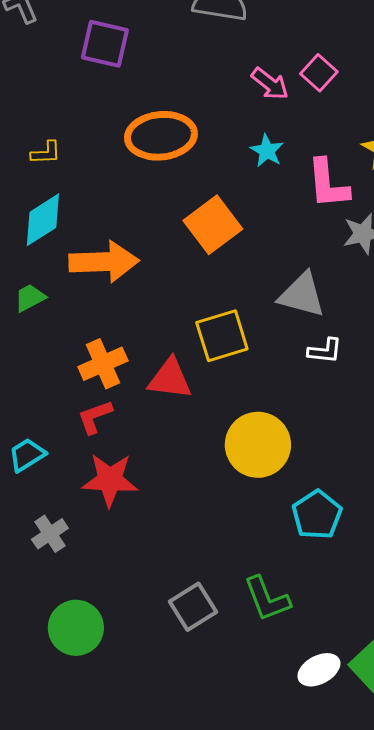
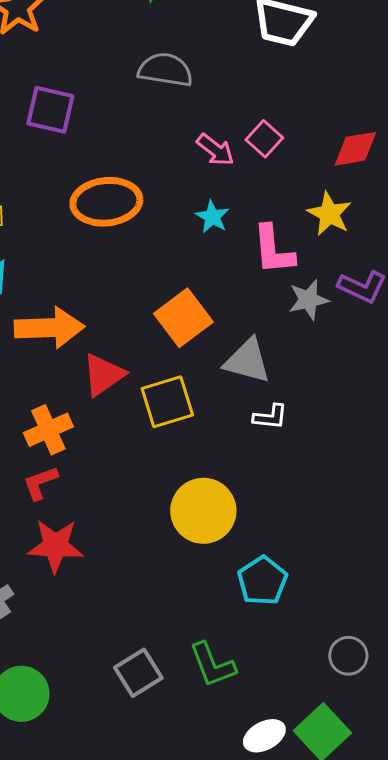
orange square: (213, 225) -> (183, 318), moved
red triangle: (170, 379) -> (103, 375), moved, turned -42

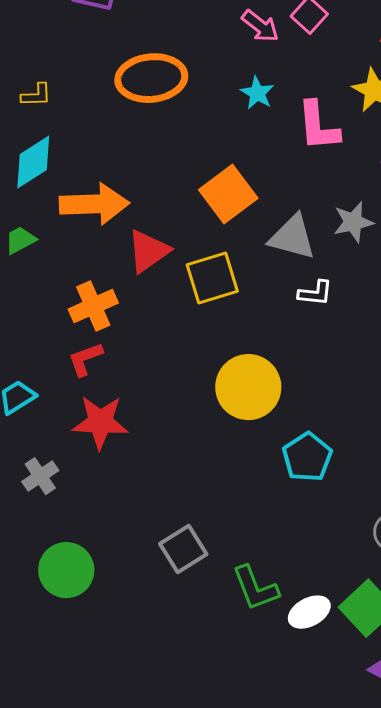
gray star: (308, 300) -> (353, 222), moved
green L-shape: (212, 665) -> (255, 588), moved

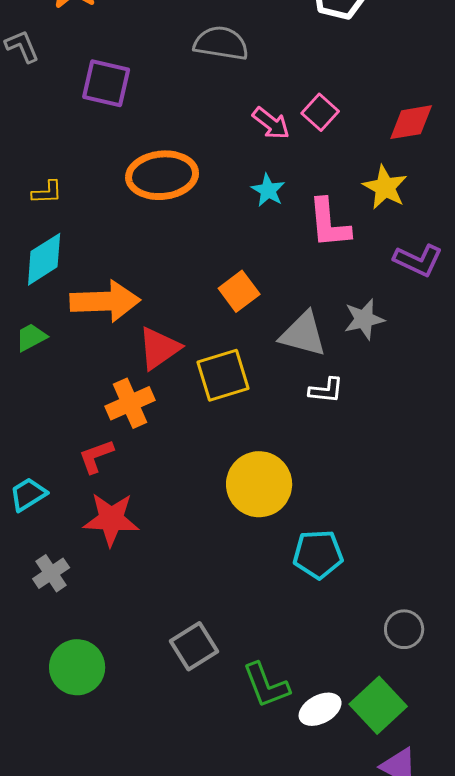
orange square: (228, 194) -> (239, 291), size x0.7
orange cross: (93, 306) -> (130, 403), moved
cyan pentagon: (307, 457) -> (318, 554), turned 30

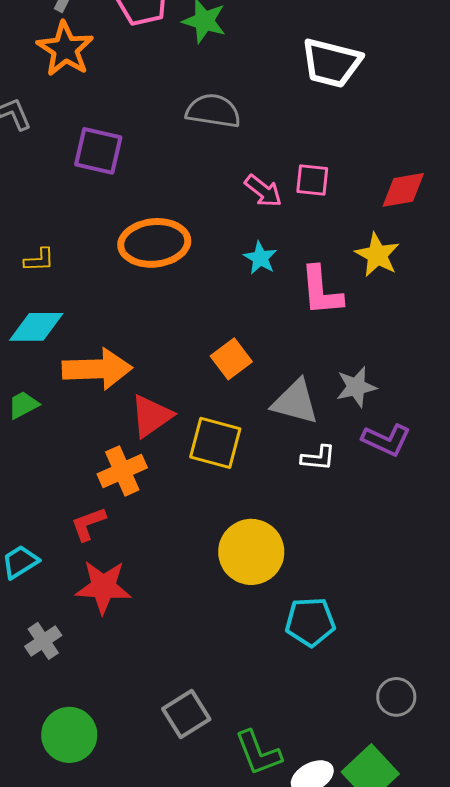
pink square: (320, 112) -> (312, 180), turned -36
cyan diamond: (44, 259) -> (36, 327), turned 32
purple L-shape: (418, 260) -> (386, 440), moved
yellow square: (223, 375) -> (215, 443), turned 32

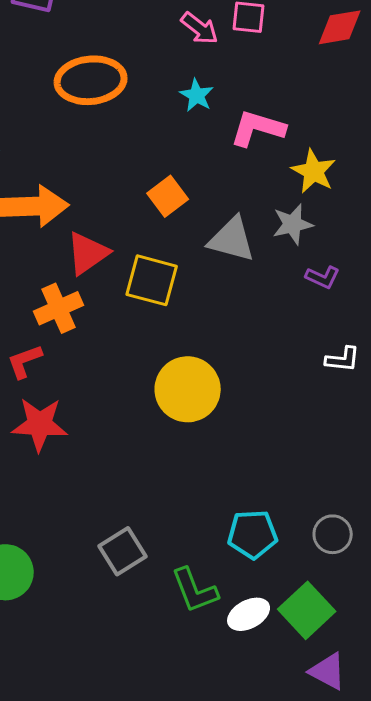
yellow star: (377, 255) -> (314, 171), moved
pink L-shape: (321, 291) -> (258, 128), turned 112
purple L-shape: (386, 440) -> (323, 277), size x0.7
white L-shape: (318, 458) -> (343, 359), moved
cyan pentagon: (310, 622) -> (253, 534), moved

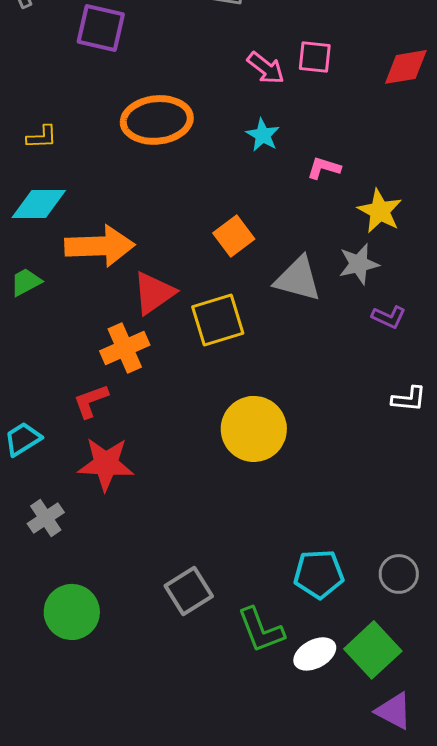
pink L-shape: (258, 128) -> (324, 168), size x0.6
yellow square: (152, 280) -> (218, 320), turned -32

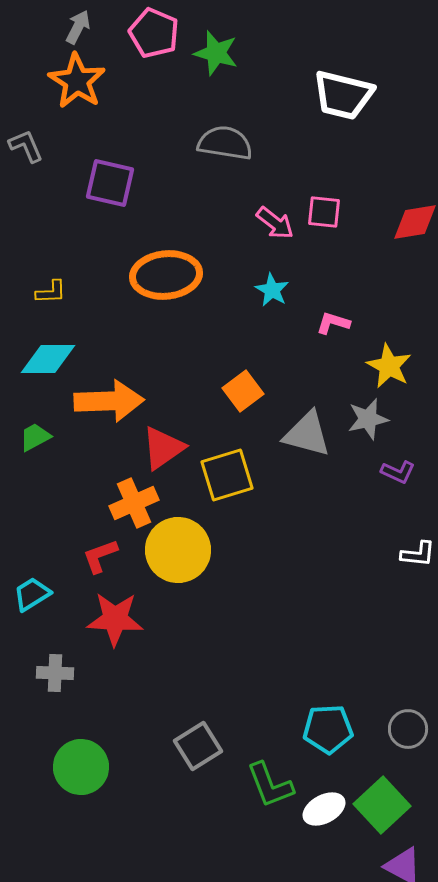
yellow circle: (254, 429) -> (178, 550), moved
gray cross: (46, 518) -> (55, 673), turned 36

